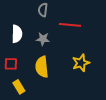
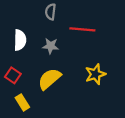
red square: (11, 64) -> (13, 75), turned 32
yellow semicircle: (42, 67) -> (49, 79), turned 55

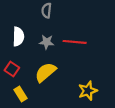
red line: (82, 29) -> (75, 42), moved
yellow star: (95, 74) -> (88, 91), moved

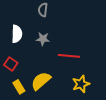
red line: (75, 42) -> (69, 56), moved
yellow semicircle: (45, 72) -> (41, 81), moved

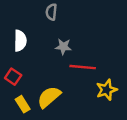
gray star: (43, 39) -> (63, 47), moved
yellow star: (81, 84) -> (107, 90), moved

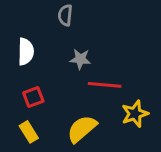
red square: (13, 77) -> (33, 97), moved, turned 35
yellow semicircle: (49, 97) -> (82, 129), moved

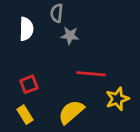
white semicircle: (26, 52) -> (26, 29), moved
gray star: (80, 59) -> (70, 36), moved

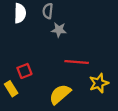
white semicircle: (26, 29) -> (20, 13), moved
yellow rectangle: (25, 115) -> (11, 89), moved

